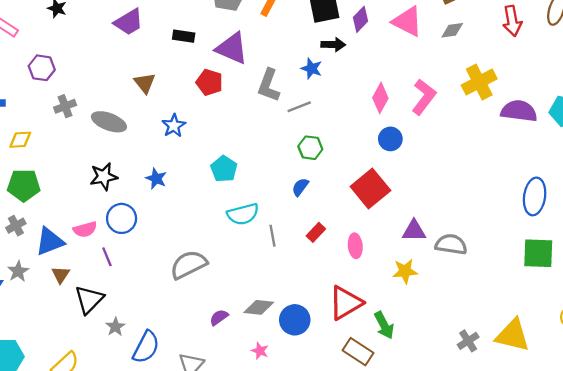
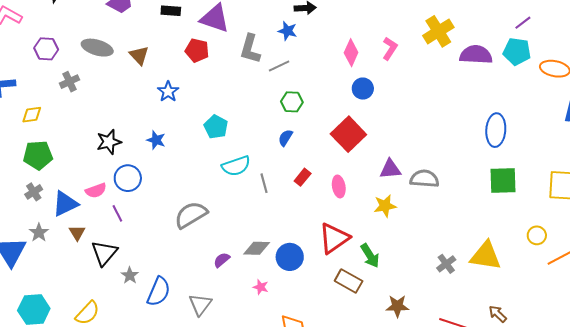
pink L-shape: (424, 97) -> (390, 49), size x0.7
gray ellipse: (109, 122) -> (97, 48), moved

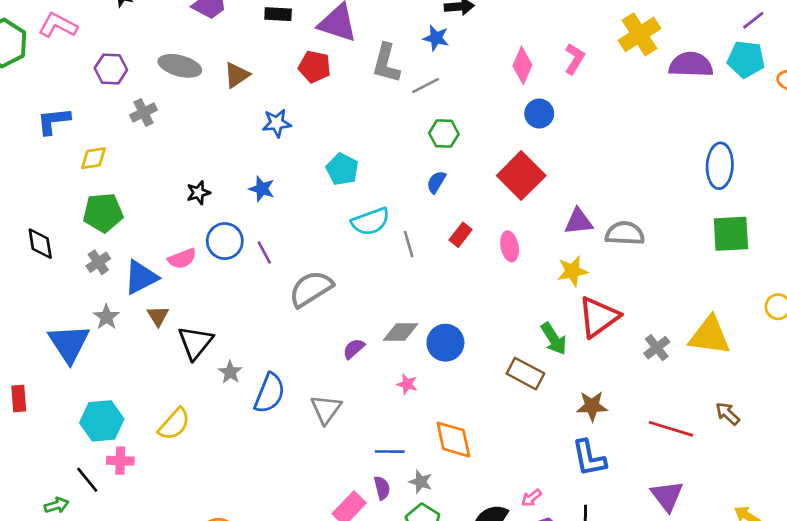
brown triangle: (139, 55) -> (237, 75), turned 40
blue star: (168, 92) -> (277, 123), turned 30
black star: (109, 142) -> (198, 193), size x0.7
purple line: (117, 213) -> (264, 252), moved
red triangle: (334, 238) -> (599, 317), moved

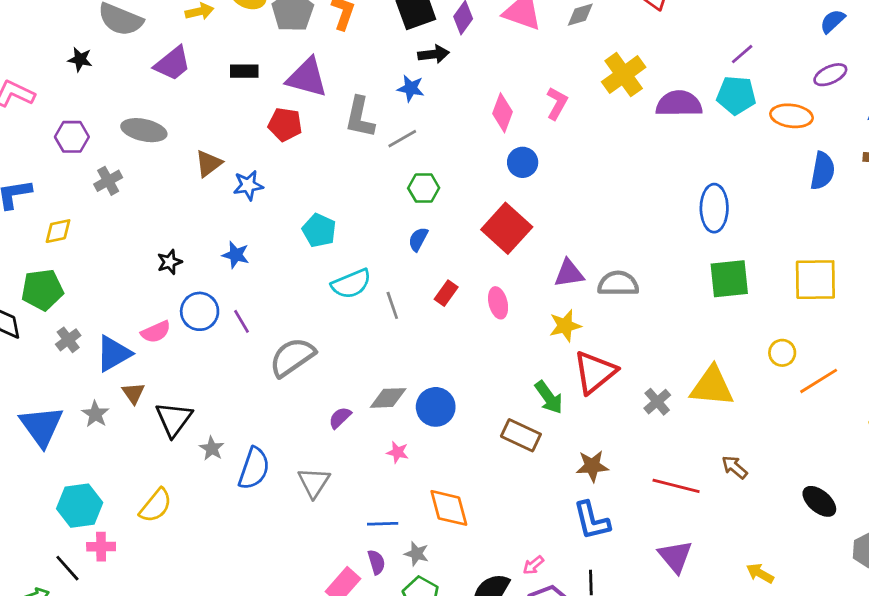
brown triangle: (237, 75) -> (208, 163), moved
green pentagon: (103, 213) -> (42, 290), moved
gray star: (106, 317) -> (95, 414), moved

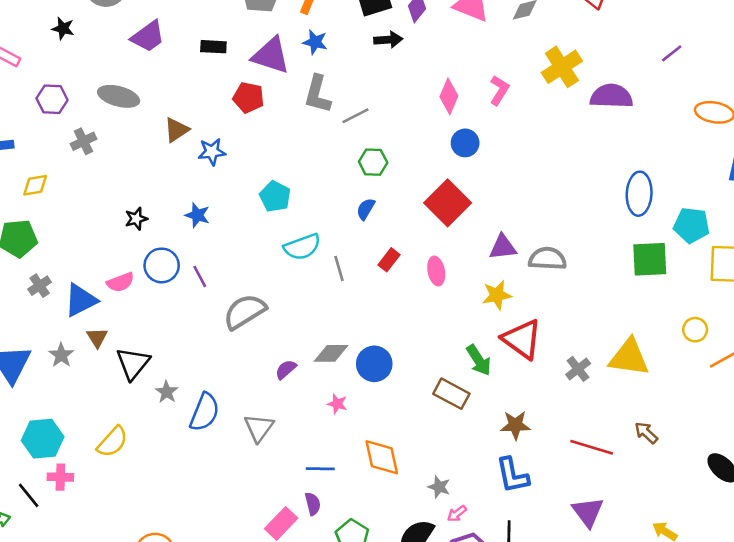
blue star: (411, 88) -> (315, 42), moved
cyan pentagon: (736, 95) -> (691, 225), moved
red triangle: (595, 372) -> (522, 339), turned -48
gray star: (417, 554) -> (439, 487), moved

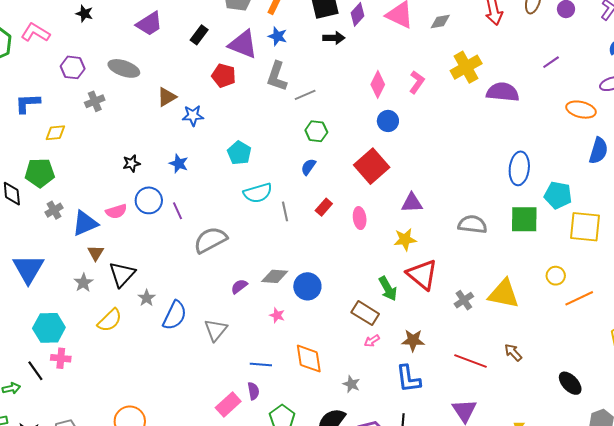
black rectangle: (213, 47) -> (199, 35), turned -60
gray semicircle: (547, 259) -> (472, 224), moved
gray star: (61, 355) -> (83, 283), moved
yellow semicircle: (112, 442) -> (110, 320), moved
pink arrow: (457, 514) -> (372, 341), moved

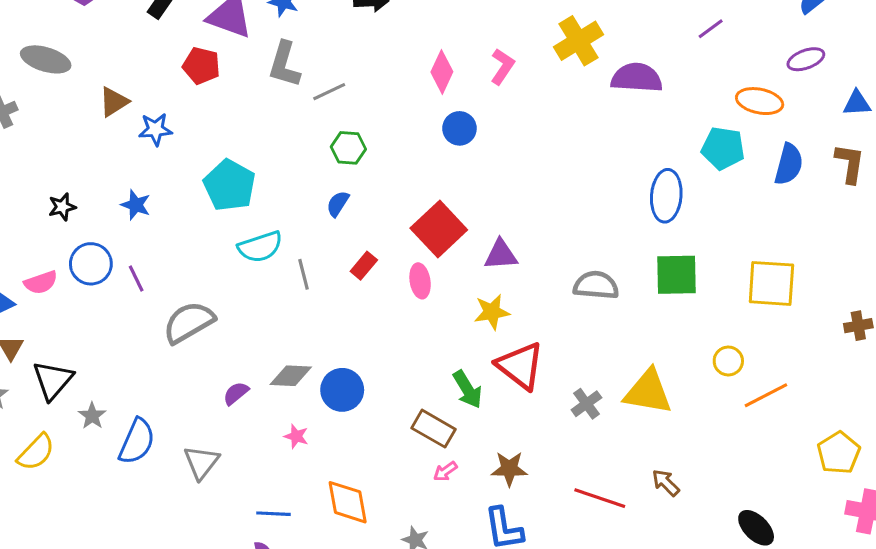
cyan pentagon: (239, 153) -> (230, 185), size x1.4
red square: (372, 166) -> (439, 229), moved
cyan pentagon: (558, 195) -> (723, 148), moved

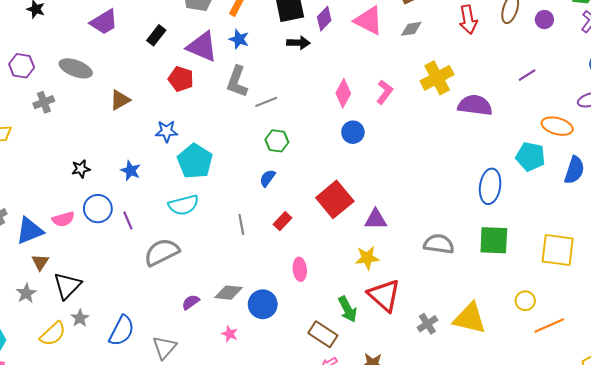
blue star: (155, 129) -> (167, 131), moved
cyan semicircle: (260, 247) -> (184, 205), moved
pink ellipse: (420, 281) -> (300, 269), moved
gray star: (92, 416) -> (80, 318), moved

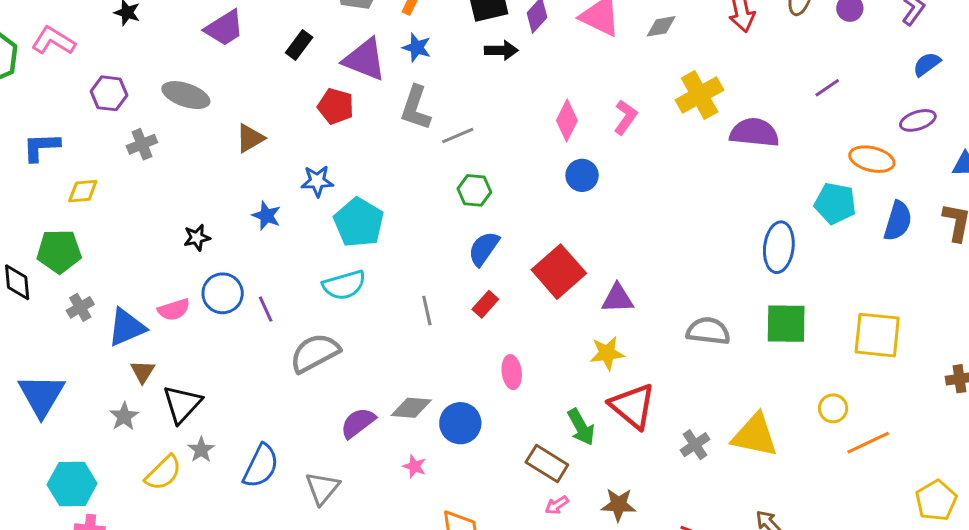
blue star: (131, 171) -> (266, 216), moved
blue semicircle: (267, 178) -> (484, 249), moved, size x1.4
purple semicircle: (191, 302) -> (358, 423), size x1.4

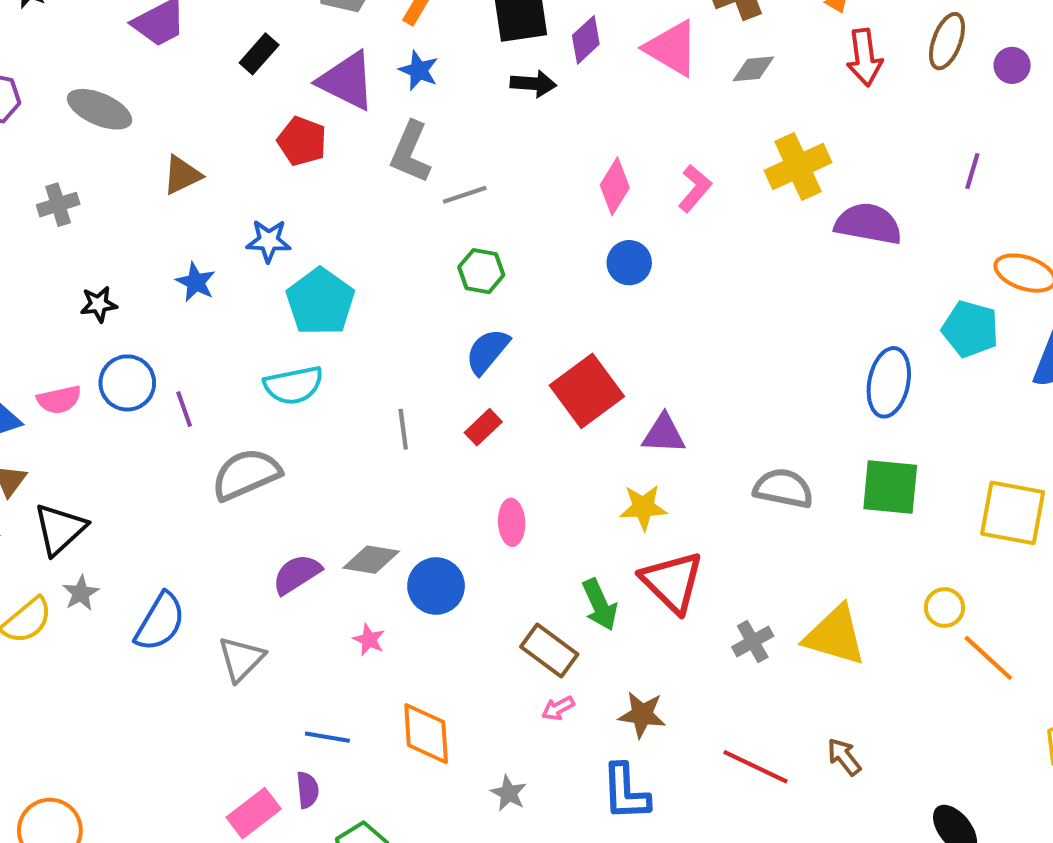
purple line: (827, 88) -> (972, 171), turned -44
gray cross: (142, 144) -> (58, 205), moved
orange line: (868, 443) -> (988, 658), turned 63

